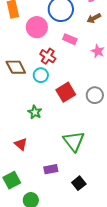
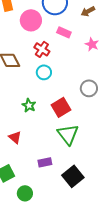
cyan circle: (41, 75) -> (44, 72), moved
red square: (66, 92) -> (61, 107), moved
black square: (79, 183) -> (73, 176), size x1.5

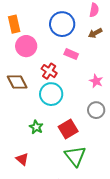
pink circle: (31, 20) -> (26, 46), moved
pink star: (92, 44) -> (96, 81), moved
cyan circle: (44, 72) -> (51, 94), size x1.5

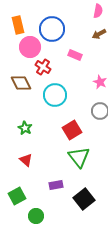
blue circle: (62, 24) -> (52, 29), moved
red cross: (49, 71) -> (43, 67), moved
green star: (36, 127) -> (25, 128), moved

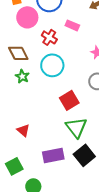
red cross: (43, 67) -> (49, 37), moved
green star: (25, 128) -> (22, 76), moved
purple rectangle: (56, 185) -> (53, 155), size x1.5
black square: (84, 199) -> (84, 155), moved

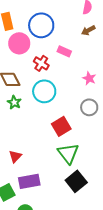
red triangle: (23, 130) -> (15, 156), turned 32
purple rectangle: (53, 155) -> (29, 181), moved

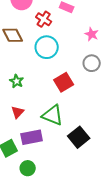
green star: (14, 102) -> (17, 81), moved
green triangle: (68, 153) -> (53, 115), moved, turned -30

